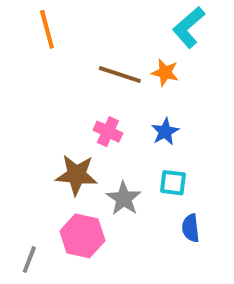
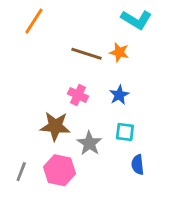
cyan L-shape: (189, 27) -> (136, 20), turned -108
orange line: (47, 29) -> (34, 21), turned 48
gray line: (29, 259) -> (21, 172), moved

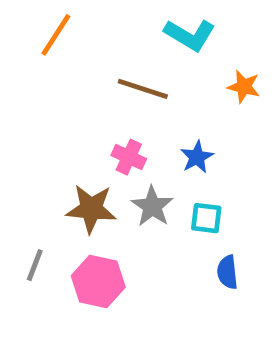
cyan L-shape: (136, 20) -> (190, 35), moved
orange star: (119, 52) -> (244, 87), moved
gray star: (89, 143) -> (152, 206), moved
gray line: (21, 172) -> (35, 265), moved

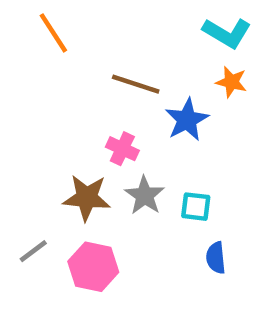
orange line: (56, 35) -> (53, 33), turned -66
cyan L-shape: (190, 35) -> (227, 33), moved
blue star: (197, 157) -> (187, 120), moved, size x1.4
gray line: (35, 265) -> (33, 251), turned 32

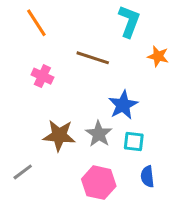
cyan L-shape: (227, 33) -> (129, 21), moved, turned -100
blue star: (187, 120) -> (123, 105), moved
pink cross: (122, 149) -> (42, 76), moved
pink hexagon: (93, 267) -> (99, 183), moved

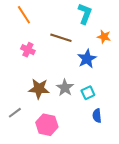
blue star: (123, 105) -> (87, 59), moved
cyan square: (134, 141) -> (88, 93), turned -32
pink hexagon: (99, 183) -> (47, 125), moved

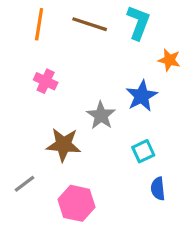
orange line: (24, 15) -> (39, 24), turned 42
brown line: (61, 38) -> (90, 24), moved
gray star: (65, 88) -> (101, 115), moved

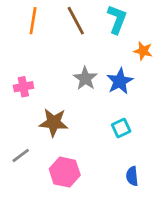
brown line: (90, 24) -> (76, 21), turned 44
pink cross: (46, 81) -> (23, 87), moved, turned -36
gray star: (101, 115) -> (85, 78), moved
blue semicircle: (158, 189) -> (132, 176), moved

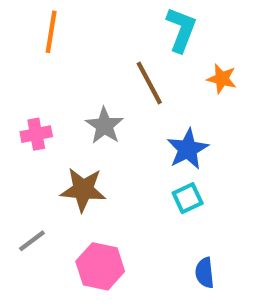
brown line: (76, 21) -> (149, 83), moved
gray star: (85, 78) -> (104, 126), moved
blue star: (120, 81) -> (188, 149), moved

